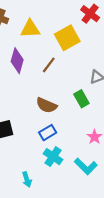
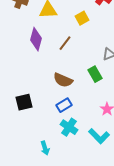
yellow square: (67, 38) -> (82, 18), size x0.6

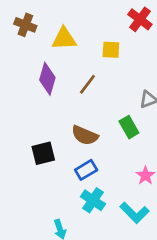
yellow square: (82, 18) -> (111, 50), turned 32
black square: (24, 102) -> (43, 153), moved

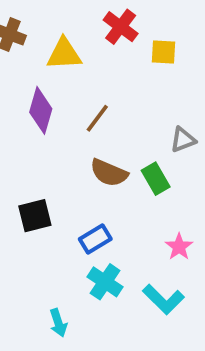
red cross: (140, 19) -> (121, 27), moved
yellow square: (111, 50) -> (163, 52), moved
brown semicircle: (85, 135) -> (109, 173), moved

